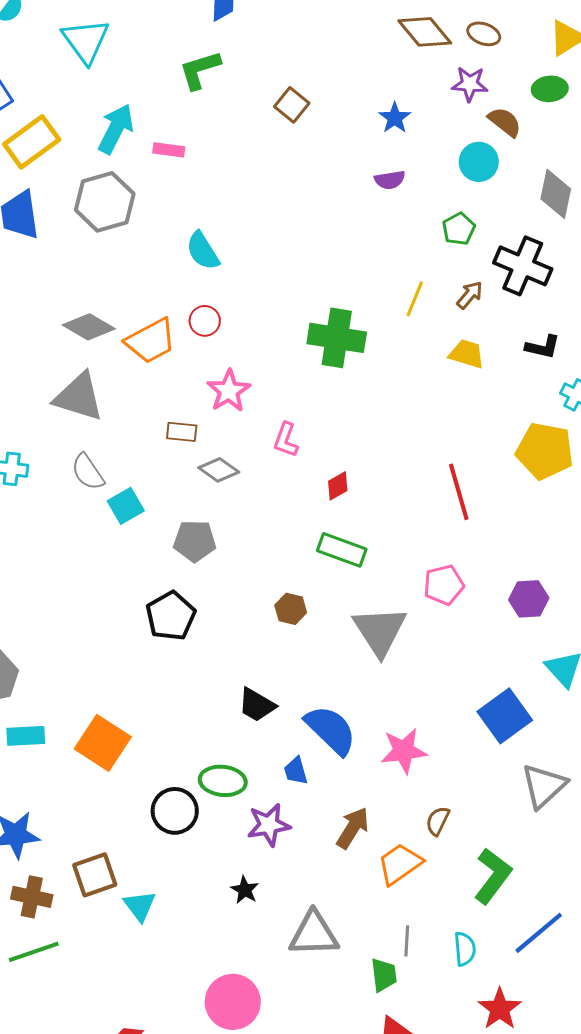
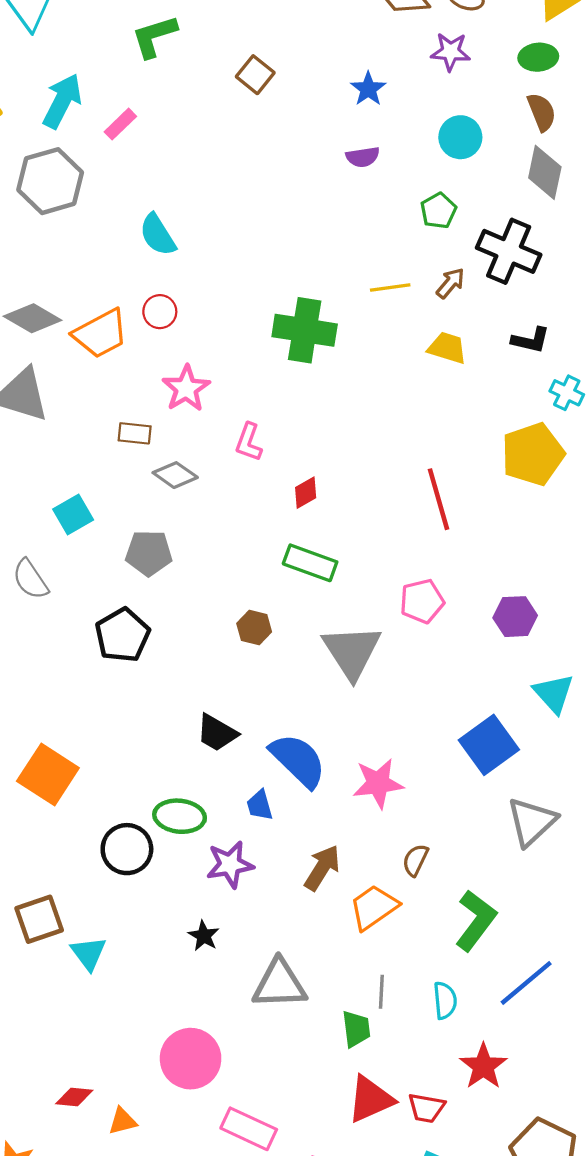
brown semicircle: (505, 122) -> (542, 112), moved, turned 30
pink rectangle: (169, 150) -> (120, 124), turned -52
yellow line: (415, 299) -> (390, 287), turned 60
yellow pentagon: (545, 451) -> (533, 454), turned -30
gray semicircle: (88, 472) -> (30, 579), moved

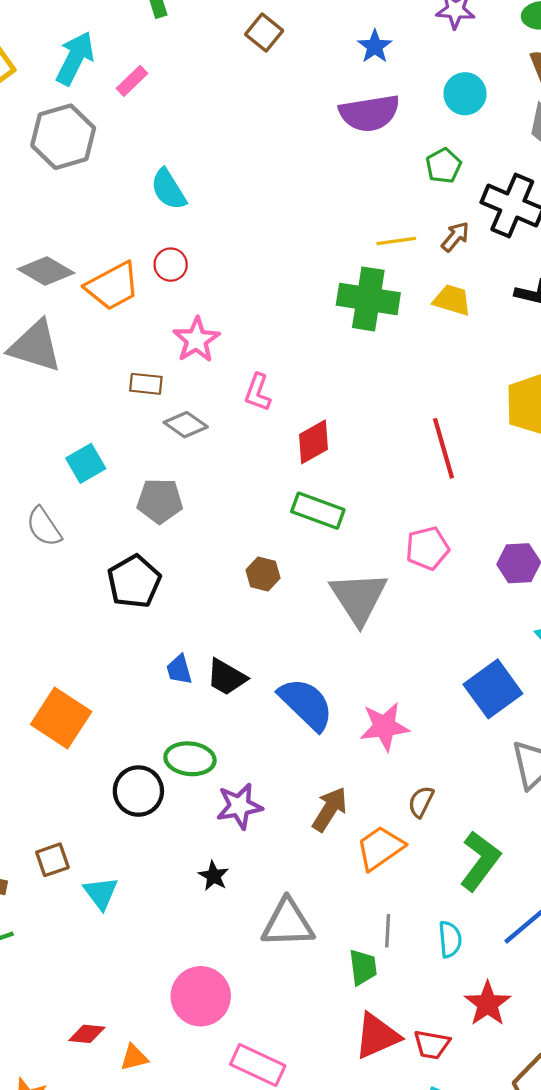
purple semicircle: (363, 157) -> (369, 113), size x1.8
green cross: (305, 330) -> (368, 299), moved
red diamond: (306, 493) -> (314, 442), size x1.4
blue trapezoid: (260, 805) -> (179, 670), moved
brown square: (39, 919) -> (52, 860), size x0.7

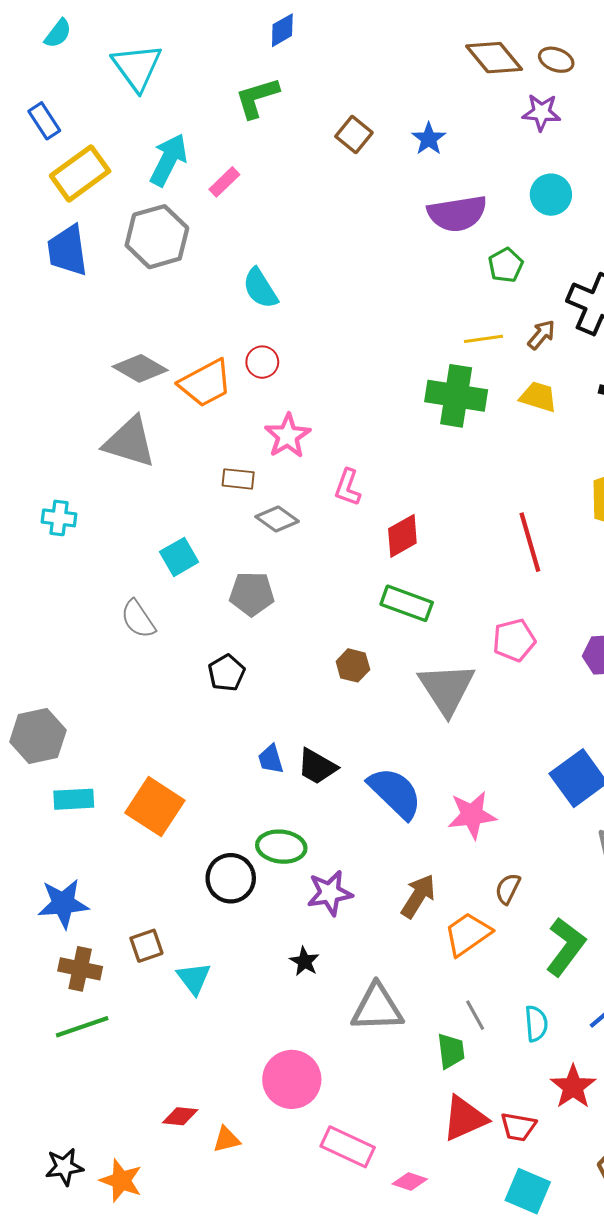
blue star: (375, 46) -> (429, 139), moved
green pentagon: (444, 166) -> (506, 265), moved
black pentagon: (134, 582) -> (226, 673), size x0.7
gray line: (388, 931) -> (475, 1015), turned -32

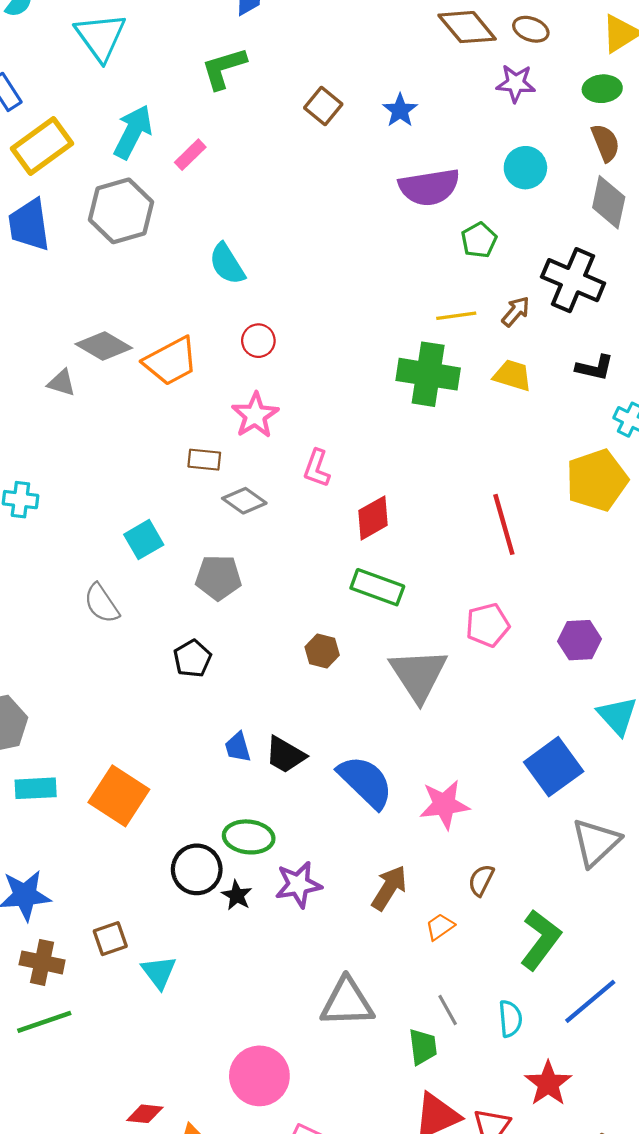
red circle: (262, 362) -> (258, 341), moved
gray triangle: (130, 442) -> (62, 383), moved, size x0.5
orange trapezoid: (468, 934) -> (440, 927), size x0.6
black star: (304, 961) -> (237, 895), moved

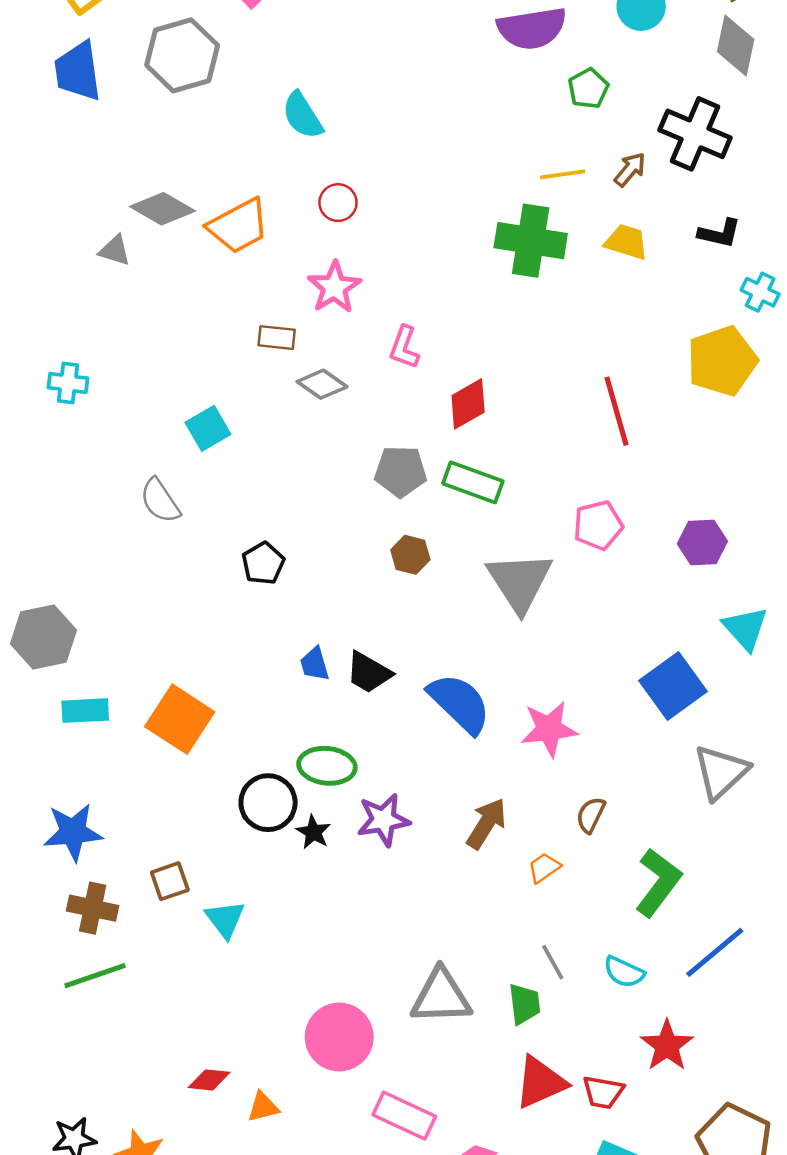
gray pentagon: (218, 577) -> (401, 471), moved
gray triangle: (347, 1002) -> (441, 997), moved
cyan semicircle: (510, 1019) -> (624, 972), turned 120

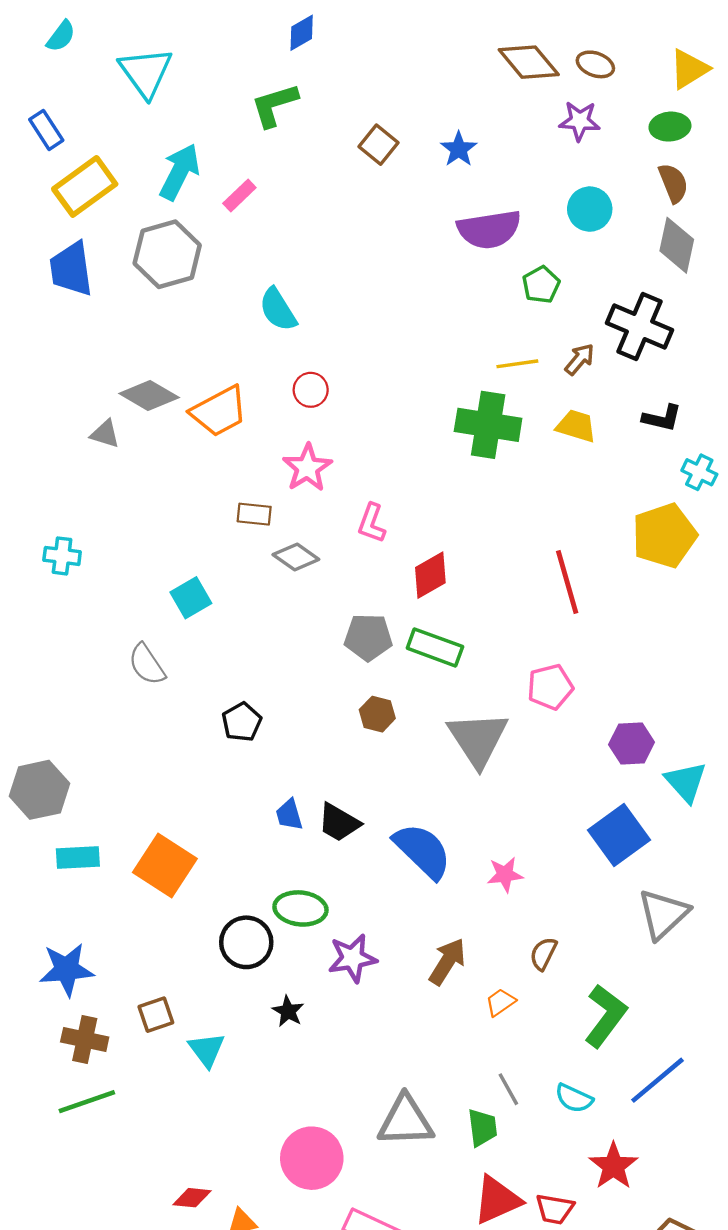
purple hexagon: (702, 542) -> (632, 743), moved
pink star: (549, 729) -> (505, 875), size x0.7
black star: (313, 832) -> (288, 1011), moved

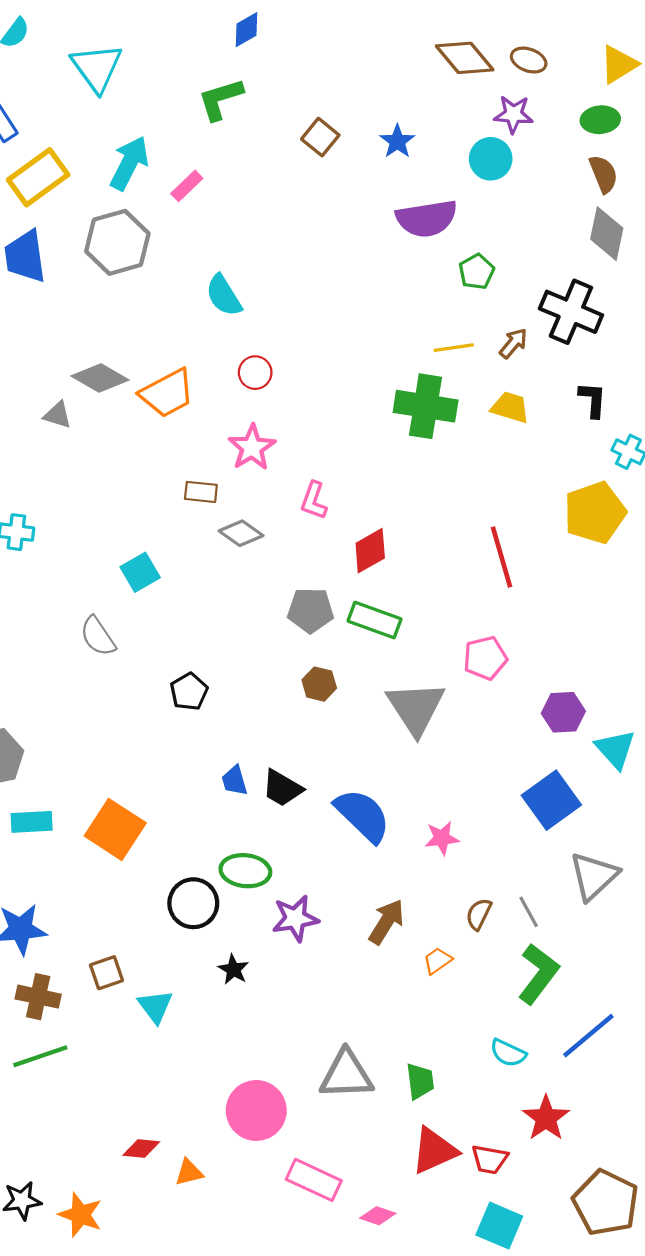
cyan circle: (590, 209) -> (491, 159), moved
black L-shape: (662, 418) -> (593, 400), turned -99
gray line: (508, 1089) -> (529, 912), moved

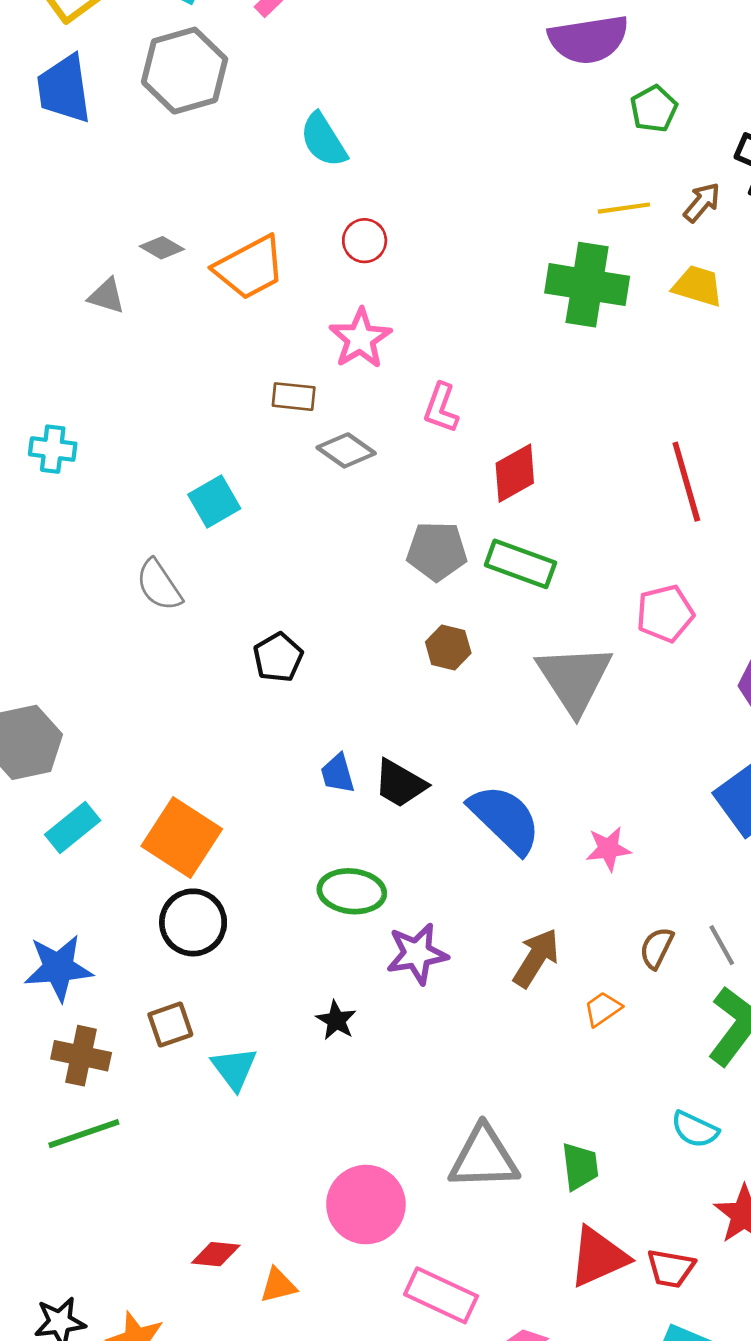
gray diamond: (100, 378) -> (162, 248), size x0.6
cyan rectangle: (32, 822) -> (73, 827), turned -36
black circle: (193, 903) -> (193, 922), moved

